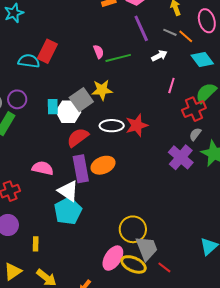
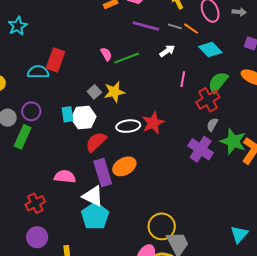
purple line: (141, 28) -> (146, 26), turned -44
gray square: (81, 100) -> (94, 92), moved, size x0.6

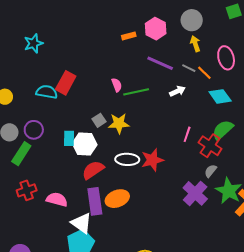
pink line: (183, 79) -> (187, 134), moved
red cross: (208, 100) -> (210, 146), turned -35
red cross: (35, 203) -> (27, 190), moved

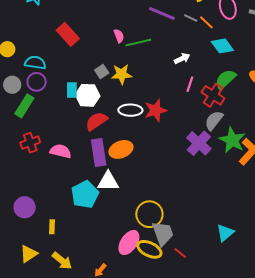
red rectangle: (66, 83) -> (68, 34), turned -70
white arrow: (177, 91) -> (182, 58), moved
cyan semicircle: (47, 92) -> (35, 63), moved
gray semicircle: (211, 171) -> (214, 120), size x1.5
white triangle: (82, 223) -> (108, 181), moved, turned -35

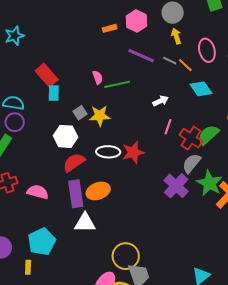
green semicircle: (225, 79) -> (208, 135), moved
cyan rectangle: (72, 90) -> (54, 93), moved
cyan pentagon: (85, 194) -> (42, 242), moved

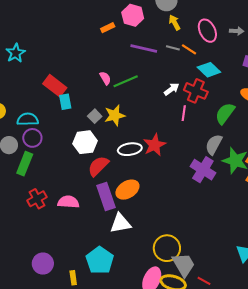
red cross: (191, 138) -> (196, 91), moved
cyan pentagon: (42, 242) -> (100, 260), moved

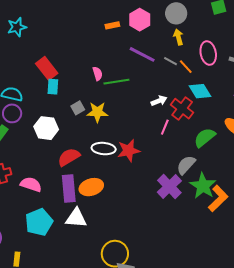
white hexagon: (85, 142) -> (46, 128), moved
cyan pentagon: (100, 260) -> (39, 222), moved

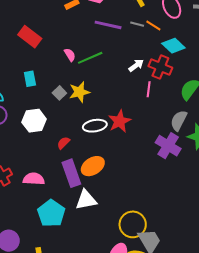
red rectangle: (47, 68) -> (30, 37), moved
red semicircle: (69, 157) -> (63, 143), size x0.6

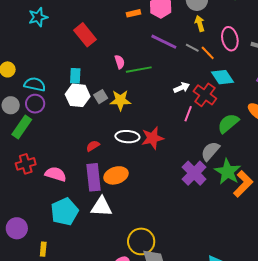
white hexagon: (34, 121) -> (78, 95), moved

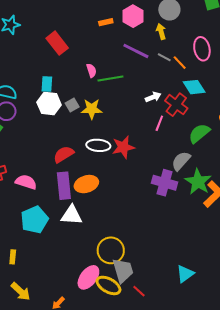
yellow arrow: (200, 23) -> (161, 31), moved
red semicircle: (93, 146) -> (64, 154), size x1.5
purple cross: (194, 173) -> (164, 183), turned -30

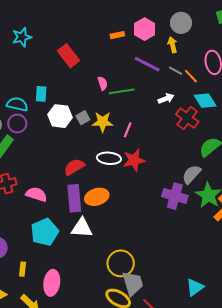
cyan rectangle: (47, 84) -> (41, 94), moved
white arrow: (153, 97) -> (166, 98), moved
pink line: (159, 123) -> (128, 130), moved
pink ellipse: (88, 277) -> (52, 283), moved, turned -30

